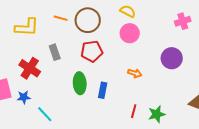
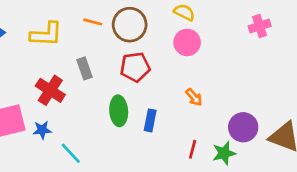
purple circle: (172, 58) -> (243, 127), moved
orange arrow: (135, 73) -> (194, 97), turned 32

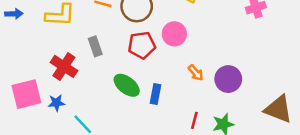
pink circle: (187, 42) -> (174, 34), moved
green ellipse: (119, 111) -> (127, 85), turned -48
purple circle: (243, 127) -> (228, 79), moved

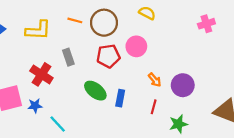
red line: (194, 120) -> (154, 107), moved

